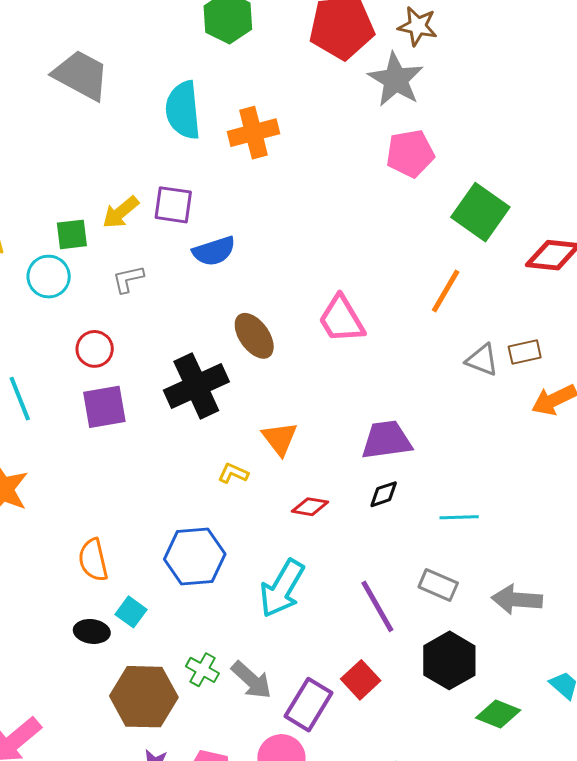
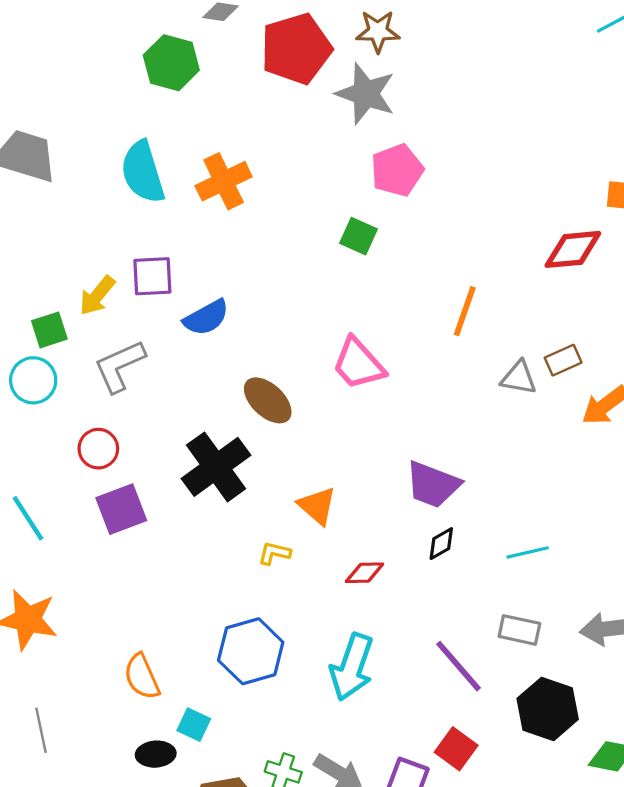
green square: (480, 212) -> (359, 236), moved, size x0.6
gray L-shape: (128, 279) -> (119, 366), size x1.6
purple trapezoid: (387, 440) -> (433, 485), turned -140

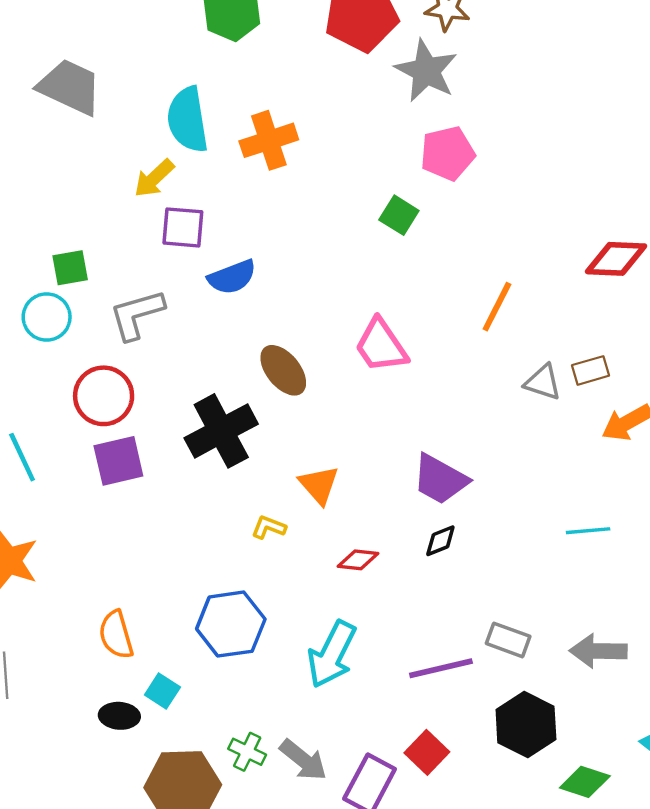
yellow arrow: (97, 296) -> (154, 178), moved
red circle: (98, 449) -> (104, 396), size x1.4
cyan line: (528, 552) -> (588, 531), moved
purple line: (458, 666) -> (441, 668), turned -70

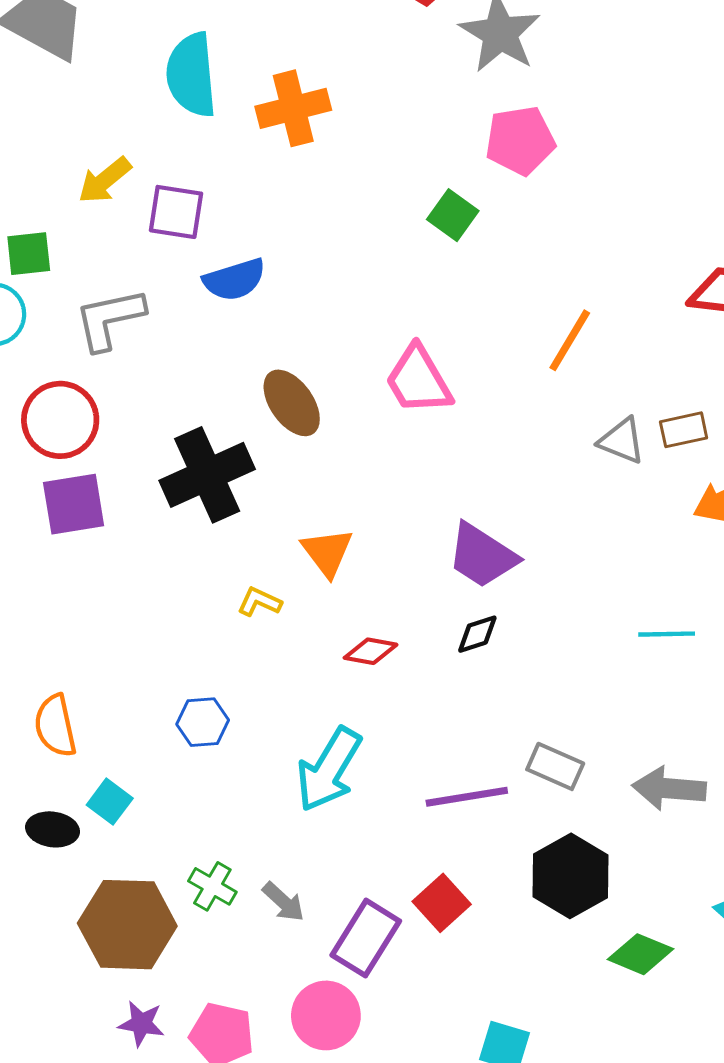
yellow arrow: (154, 178) -> (105, 180), moved
blue hexagon: (231, 624) -> (203, 722), size x0.6
gray arrow: (303, 760) -> (283, 902), size x0.7

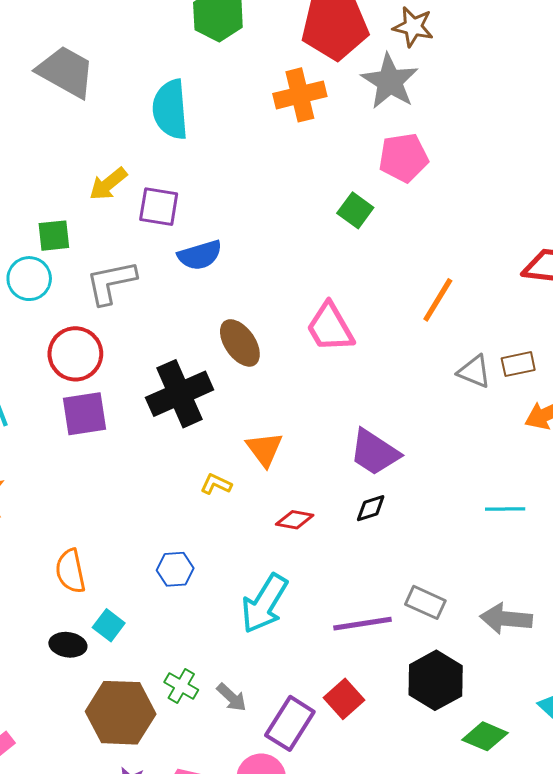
orange cross: (293, 108) -> (300, 95), moved

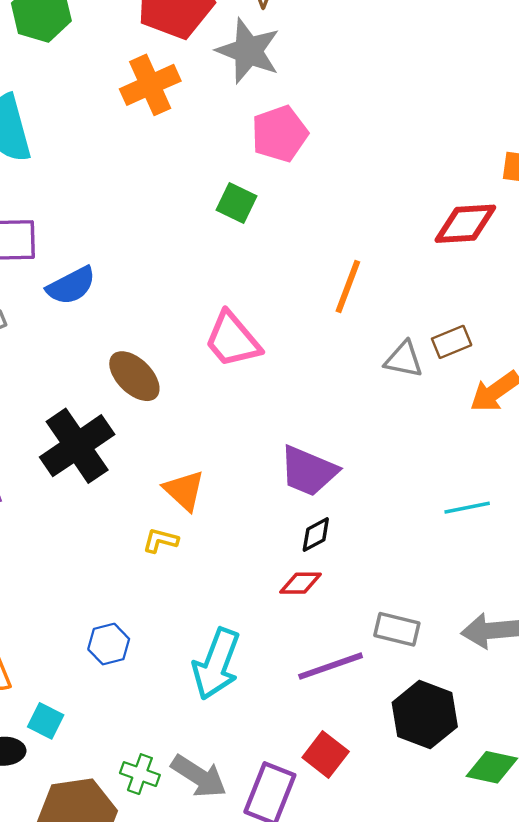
yellow L-shape: (216, 484) -> (161, 540), moved
red diamond: (295, 520) -> (300, 583), moved
gray arrow: (232, 697) -> (199, 776), size x1.5

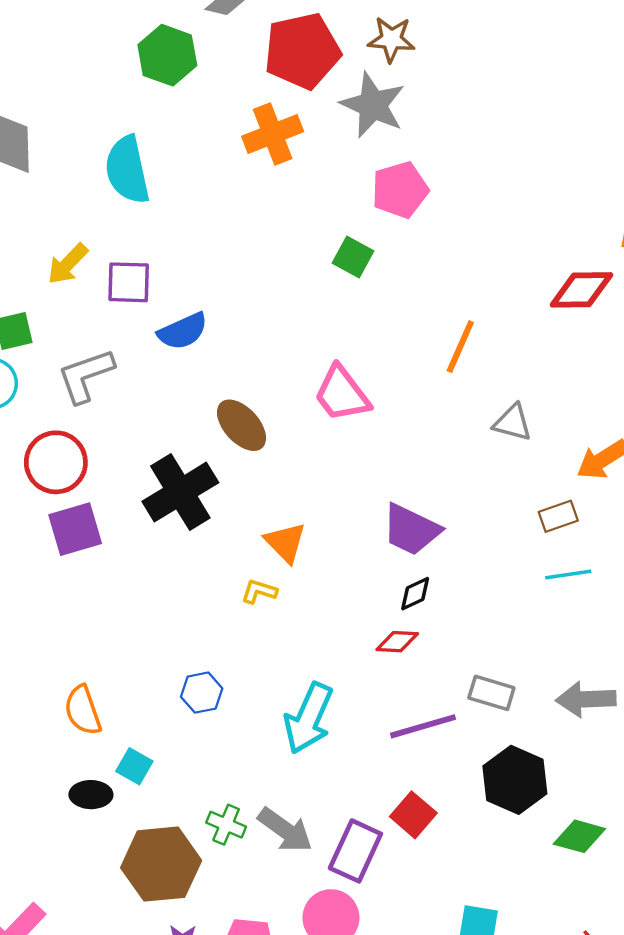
brown rectangle: (452, 342) -> (558, 516), moved

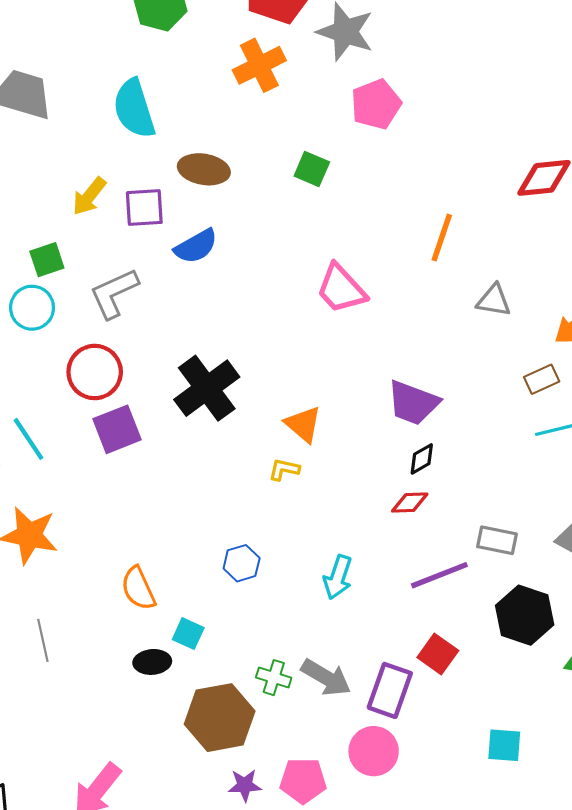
green square: (353, 257) -> (312, 169), moved
brown ellipse: (241, 425) -> (204, 169), moved, turned -33
cyan arrow: (309, 718) -> (338, 577), size x0.7

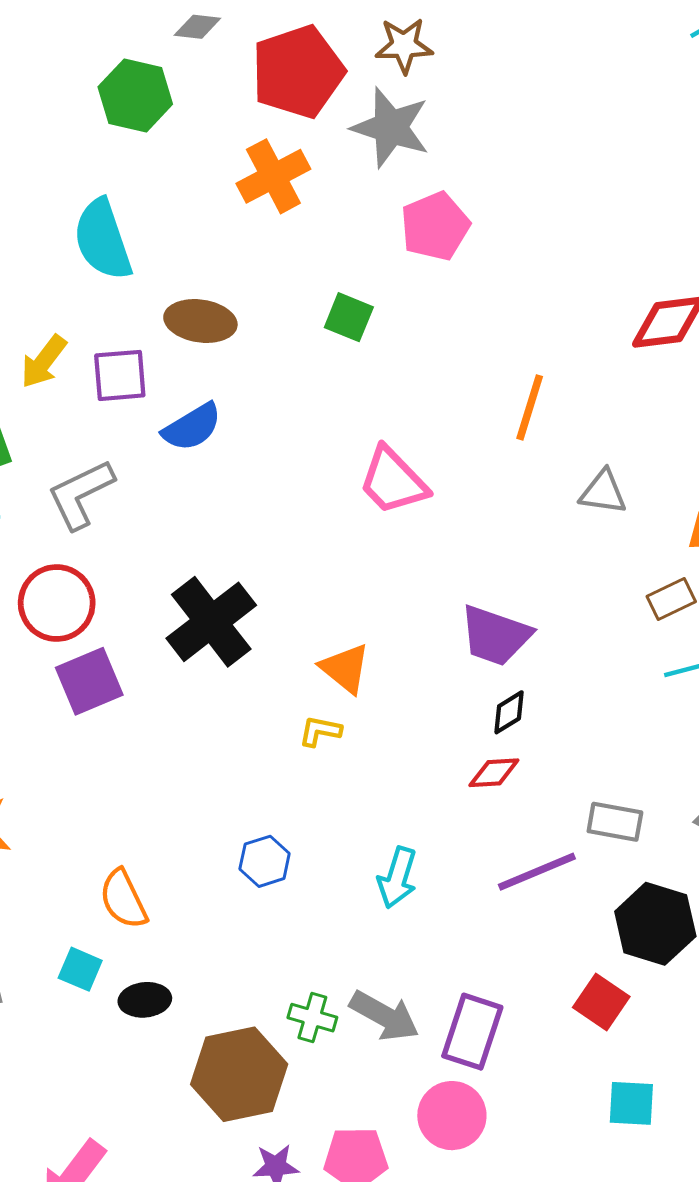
cyan square: (188, 634) -> (80, 969), moved
red square: (438, 654) -> (601, 1002), moved

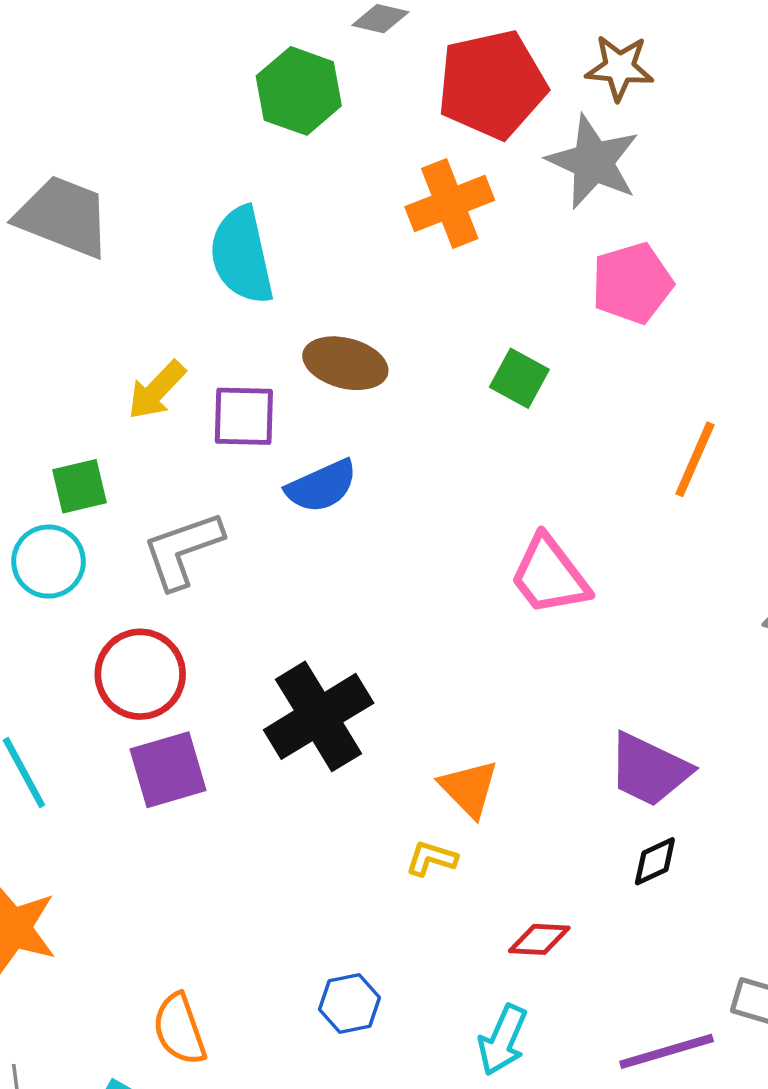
orange line: (530, 407) -> (695, 459), moved
red diamond: (494, 773) -> (539, 939), moved

